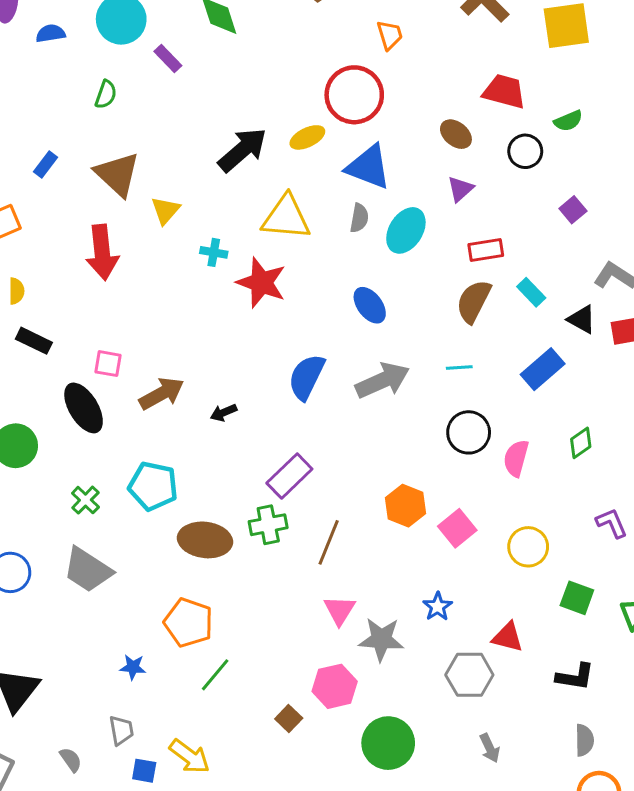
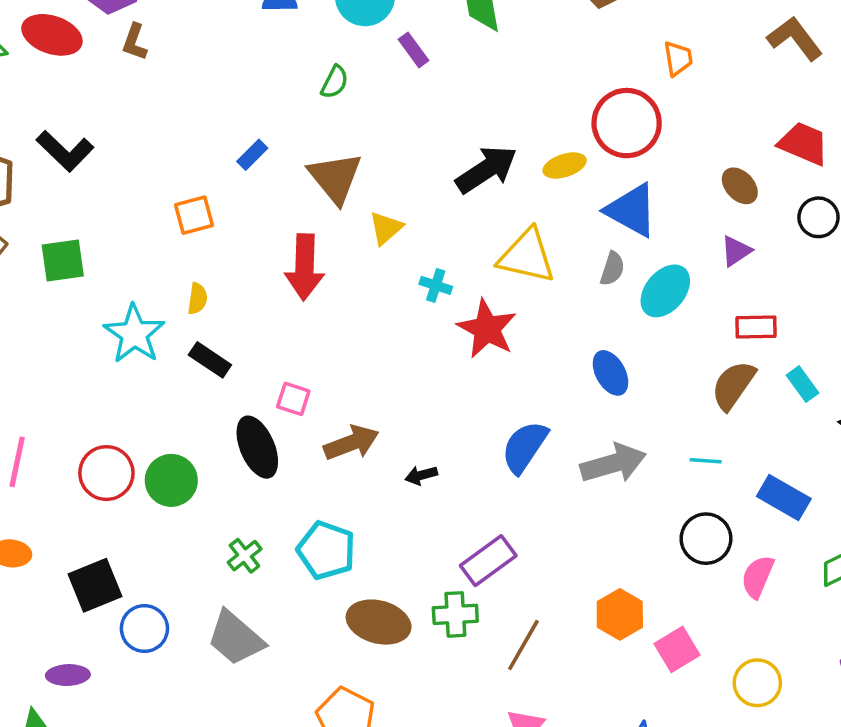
blue rectangle: (543, 369) -> (784, 498), moved, turned 63

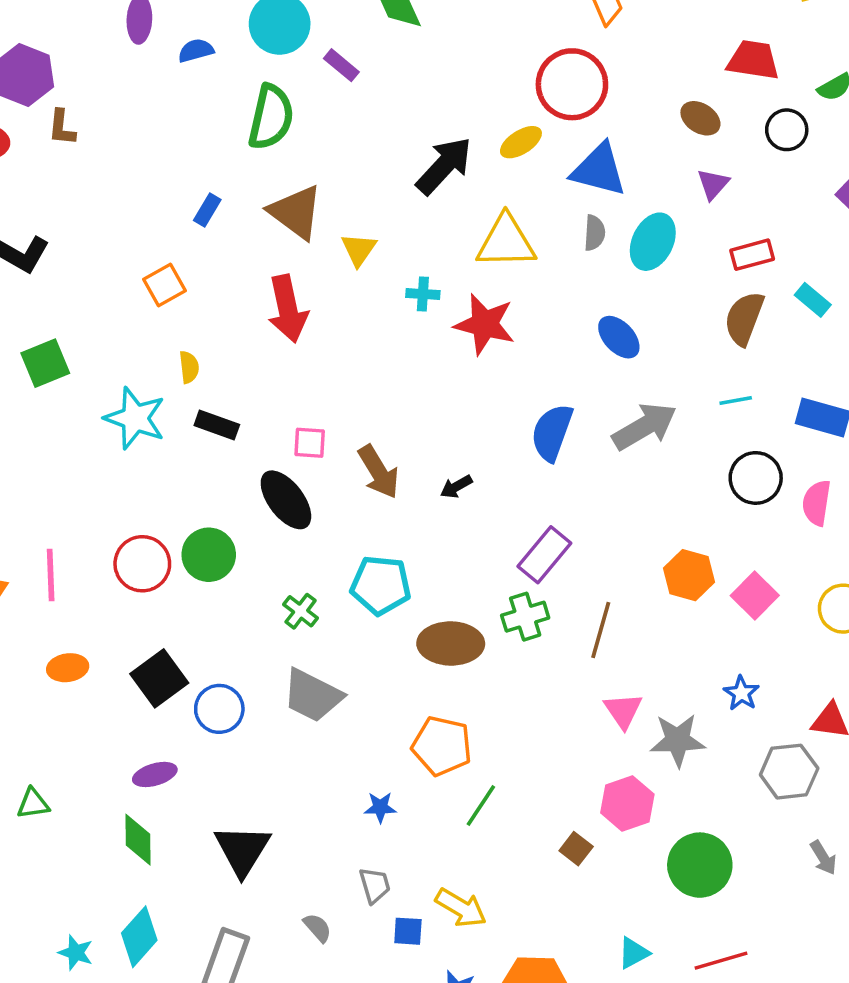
green semicircle: (335, 82) -> (271, 117), size x1.8
brown arrow: (351, 443) -> (379, 472), turned 94

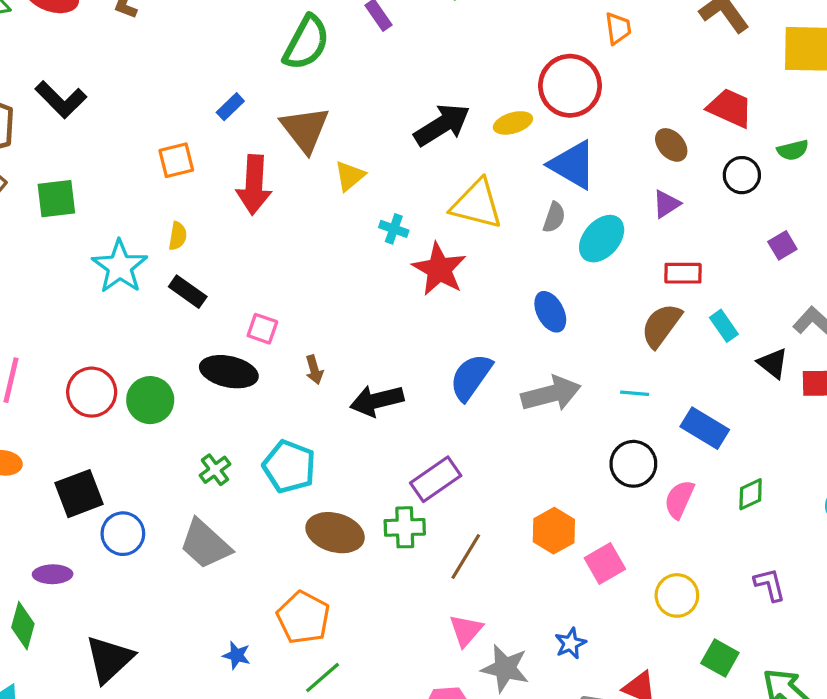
red arrow: (288, 309) -> (254, 185), moved
brown arrow: (379, 472) -> (314, 370), size x0.6
black arrow: (456, 487) -> (377, 401), size x1.8
black ellipse: (286, 500) -> (229, 372), turned -56

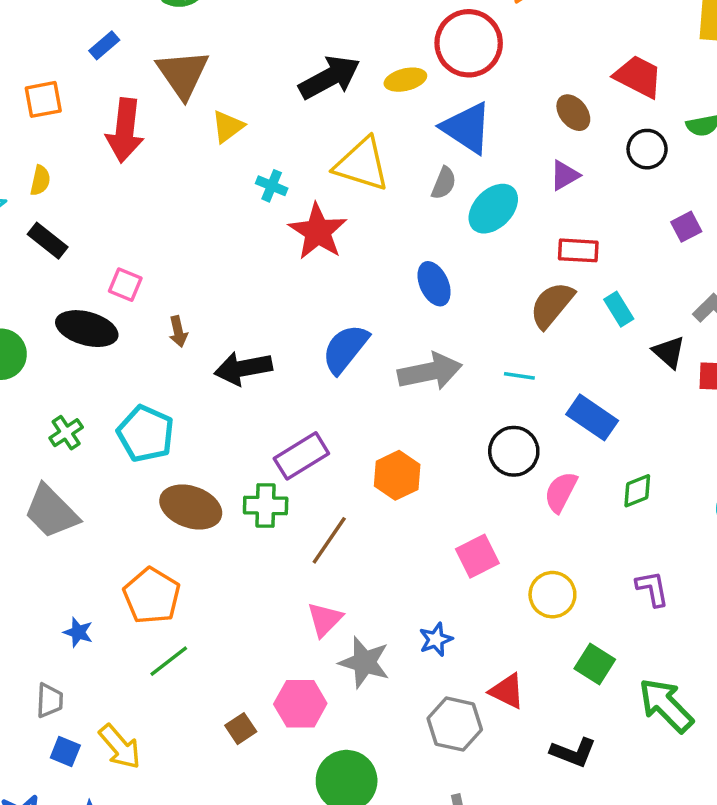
orange hexagon: (554, 531) -> (397, 475), moved

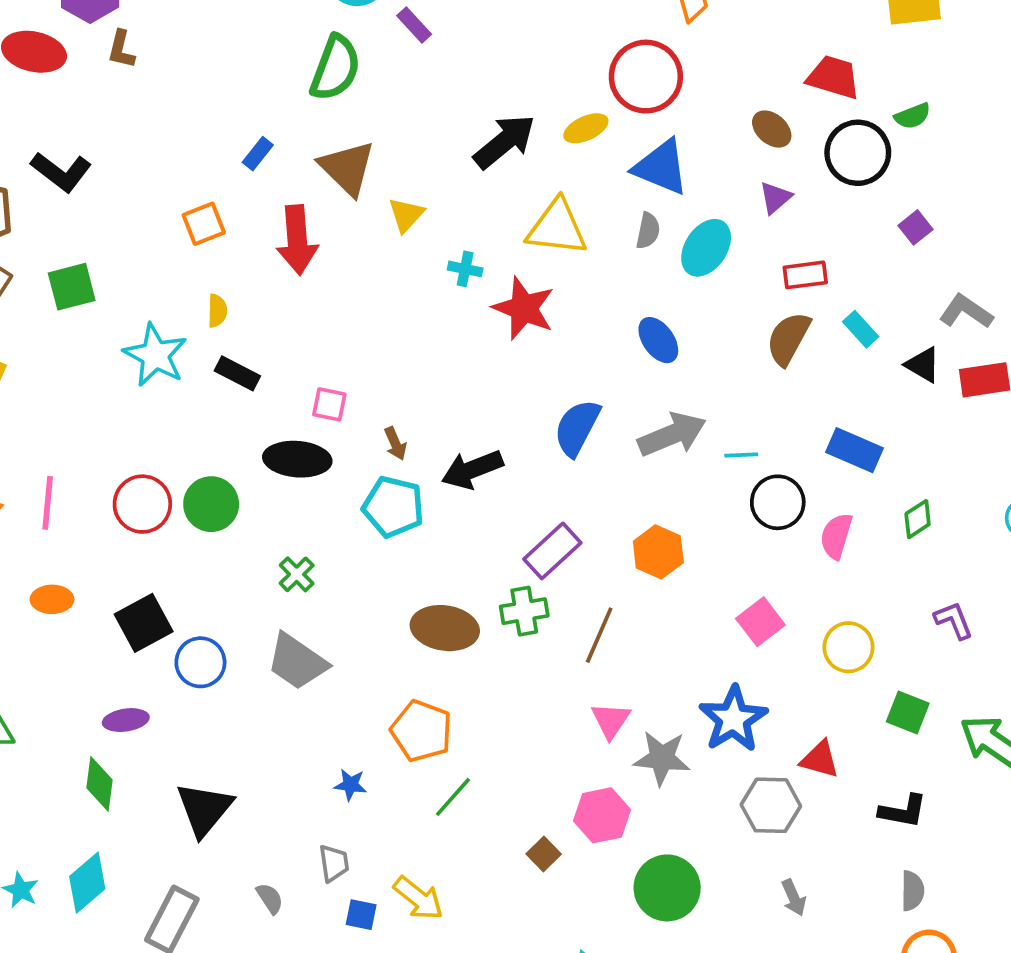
black circle: (647, 149) -> (858, 153), size x1.5
cyan line: (519, 376) -> (741, 455), moved
cyan pentagon: (146, 434) -> (393, 507), moved
blue star: (436, 639) -> (733, 719), size x1.8

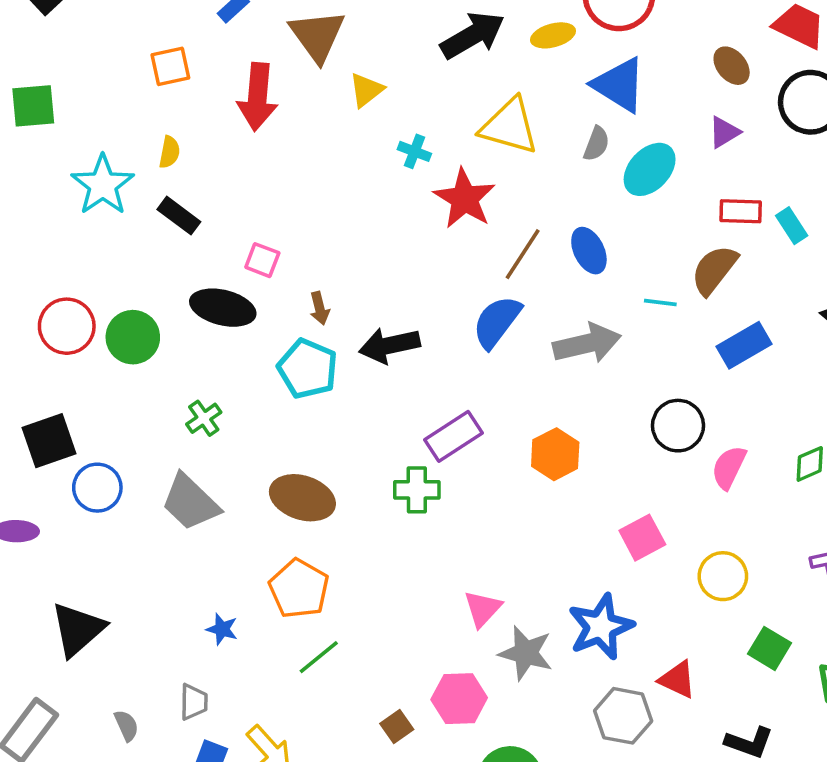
cyan rectangle: (861, 329) -> (792, 226), moved
blue rectangle: (854, 450) -> (744, 345), moved, turned -63
cyan line: (741, 455) -> (660, 303), moved
brown ellipse: (445, 628) -> (302, 498), moved
brown line: (599, 635) -> (523, 254), moved

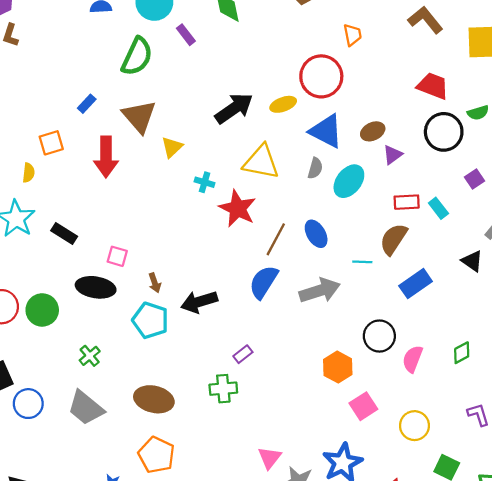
brown ellipse: (732, 66) -> (373, 131), moved, turned -70
yellow semicircle: (169, 152) -> (29, 173), moved
purple rectangle: (453, 436) -> (243, 354), size x0.6
orange hexagon: (555, 454) -> (338, 367), moved

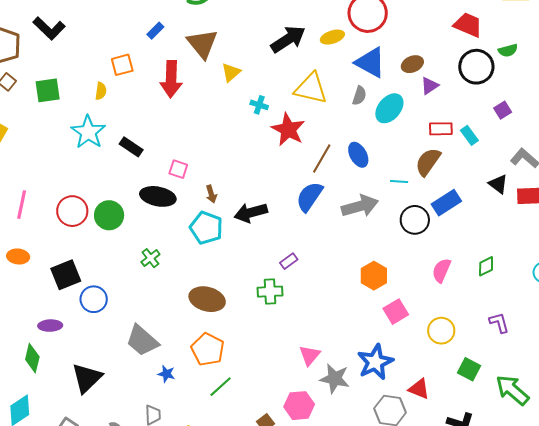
black circle: (379, 336) -> (415, 220), moved
gray trapezoid: (86, 408) -> (142, 341), moved

